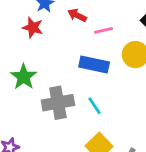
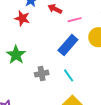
blue rectangle: (94, 65) -> (68, 45), turned -60
gray cross: (58, 103) -> (42, 74), size x0.6

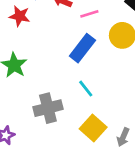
gray cross: (42, 74) -> (48, 108), moved, size x1.5

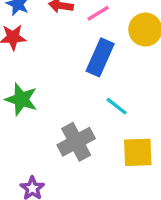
yellow square: (93, 128) -> (138, 152), turned -30

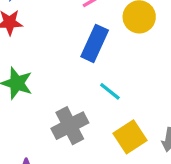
yellow square: (138, 152) -> (130, 137), turned -32

